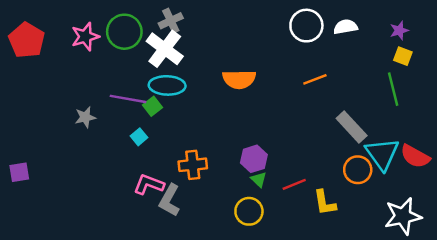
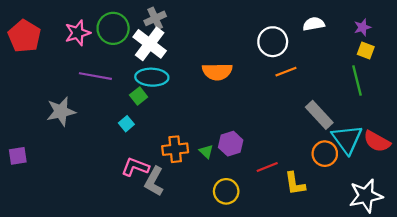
white circle: (306, 26) -> (273, 42), moved
purple line: (128, 99) -> (95, 76), moved
gray star: (85, 117) -> (61, 112), moved, size x1.5
green triangle: (259, 180) -> (206, 151), moved

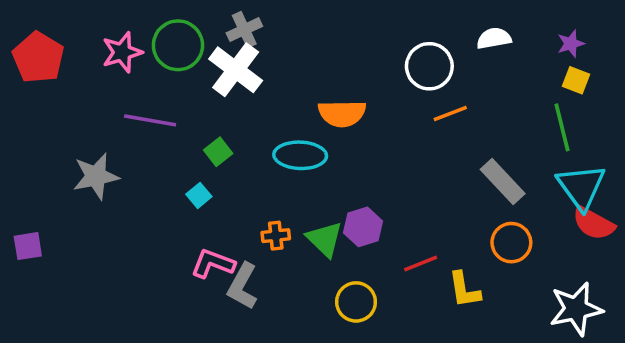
cyan ellipse: (152, 77) -> (300, 155), moved
cyan triangle: (347, 139) -> (581, 187), moved
orange cross: (175, 149) -> (276, 236), size x0.7
green triangle: (206, 151) -> (325, 239), size x1.6

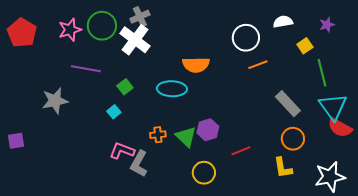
yellow square: (576, 80) -> (305, 46), moved, turned 35
yellow L-shape: (464, 290) -> (283, 168), moved

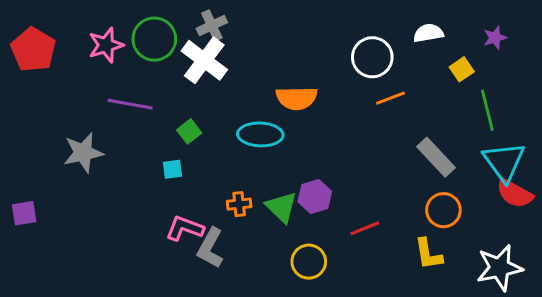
cyan square: (114, 112) -> (172, 169), turned 32

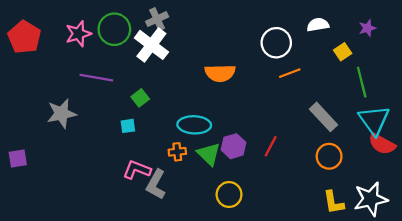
cyan ellipse: (260, 134) -> (194, 125), moved
red line: (365, 228) -> (271, 146), moved, turned -40
yellow L-shape: (428, 254) -> (334, 202), moved

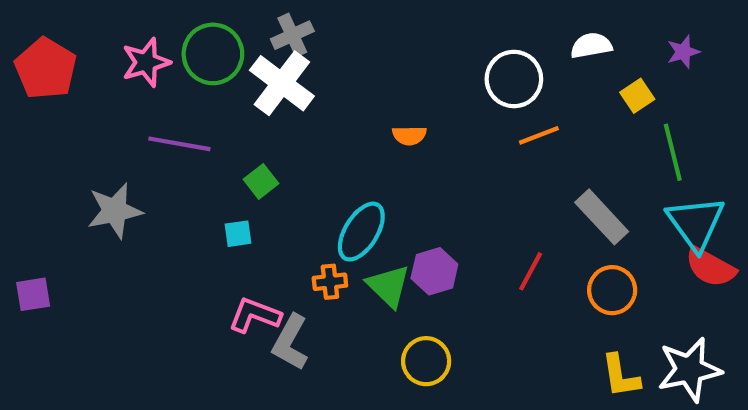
orange semicircle: (220, 73) -> (409, 135), size x0.6
cyan ellipse: (194, 125) -> (361, 232), turned -60
red line: (271, 146) -> (531, 271), moved

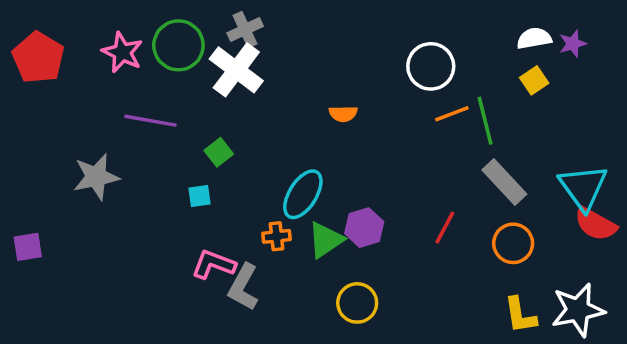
white semicircle: (591, 46) -> (534, 38), moved
pink star: (146, 62) -> (122, 52), turned -30
green line: (673, 152) -> (485, 121), moved
green triangle: (388, 286) -> (326, 240), turned 42

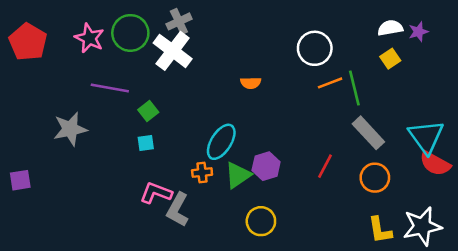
green square: (219, 152) -> (148, 111), moved

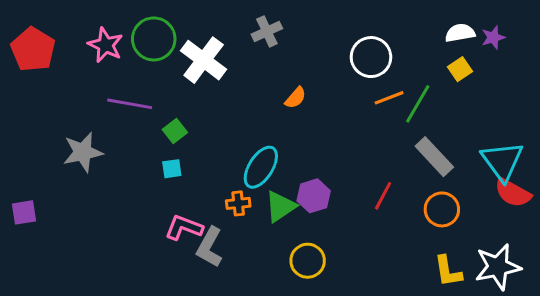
gray cross: (179, 21) -> (267, 31), moved
orange semicircle: (251, 83) -> (296, 98), turned -48
green line: (354, 88) -> (418, 104), turned 44

